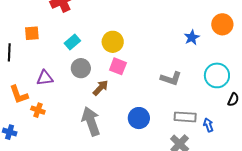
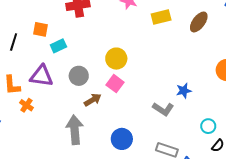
blue star: (192, 37) -> (184, 91), moved
cyan rectangle: (72, 42) -> (58, 46), moved
cyan circle: (217, 75) -> (208, 126), moved, size x0.6
purple triangle: (45, 78) -> (41, 76), size x1.4

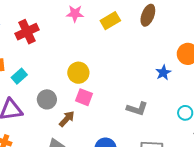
blue star: (184, 91) -> (163, 73), moved

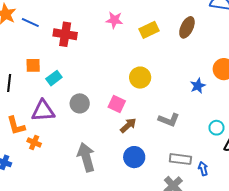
red cross: (27, 32) -> (65, 34), turned 30
yellow circle: (78, 73) -> (140, 78), moved
brown arrow: (67, 119) -> (128, 125), moved

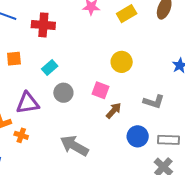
cyan rectangle: (54, 78) -> (50, 67), moved
gray arrow: (86, 157) -> (74, 146), turned -40
blue circle: (134, 157) -> (138, 136), moved

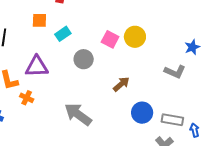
orange square: (14, 59) -> (39, 20), moved
pink square: (101, 90) -> (110, 39), moved
gray circle: (63, 93) -> (84, 59), moved
gray L-shape: (154, 102) -> (175, 72), moved

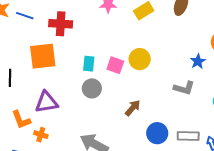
orange square: (39, 20) -> (43, 56), size x1.8
cyan rectangle: (63, 34) -> (89, 64), moved, turned -42

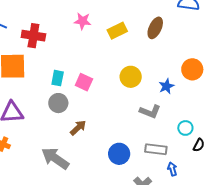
yellow circle: (140, 59) -> (131, 77), moved
brown arrow: (133, 108) -> (78, 128), moved
gray rectangle: (188, 136) -> (156, 149), moved

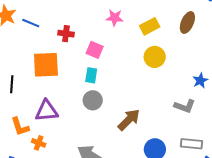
red cross: (33, 36) -> (66, 34), size x0.7
yellow circle: (131, 77) -> (155, 57), moved
pink square: (84, 82) -> (95, 50), moved
brown arrow: (78, 128) -> (129, 120), moved, size x1.4

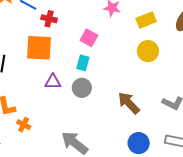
red cross: (66, 34) -> (49, 19), moved
purple triangle: (47, 111) -> (53, 82), moved, size x0.7
brown arrow: (129, 120) -> (129, 103), moved, turned -95

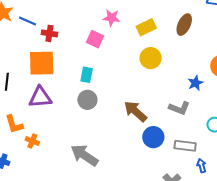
pink square: (89, 38) -> (95, 39), moved
purple triangle: (53, 82) -> (40, 97), moved, size x1.4
blue circle: (139, 143) -> (153, 137), moved

